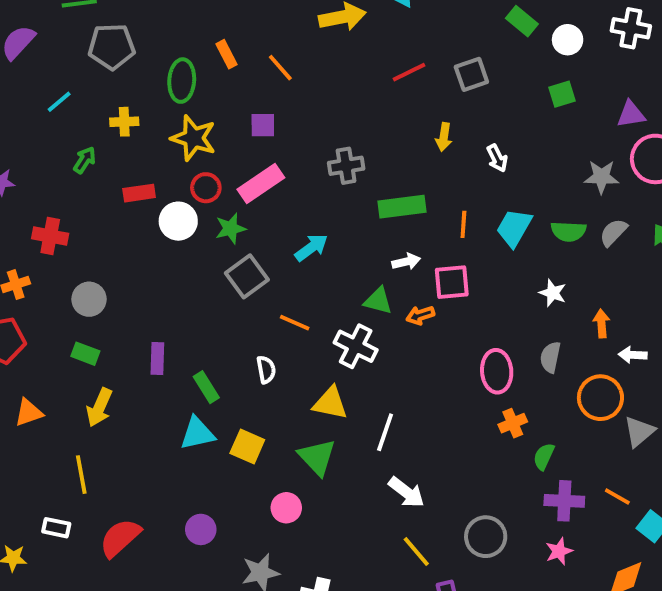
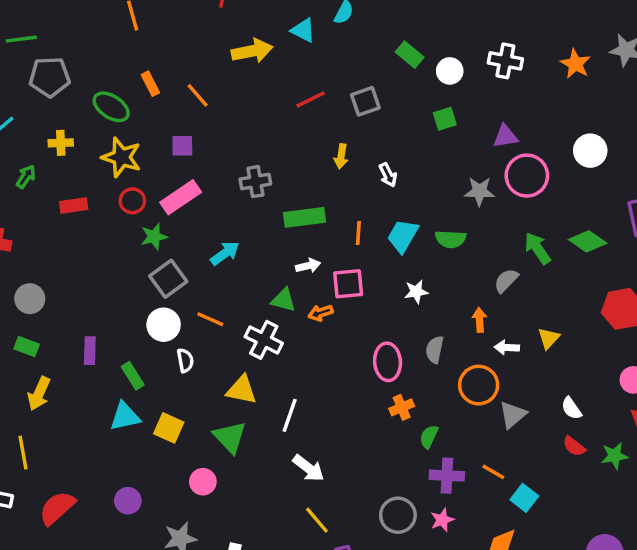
green ellipse: (182, 81) -> (111, 107), turned -60
white circle: (178, 221) -> (164, 325), moved
gray semicircle: (613, 232) -> (506, 281), moved
white star: (553, 293) -> (416, 292), moved, turned -30
gray circle: (486, 537) -> (398, 515), moved

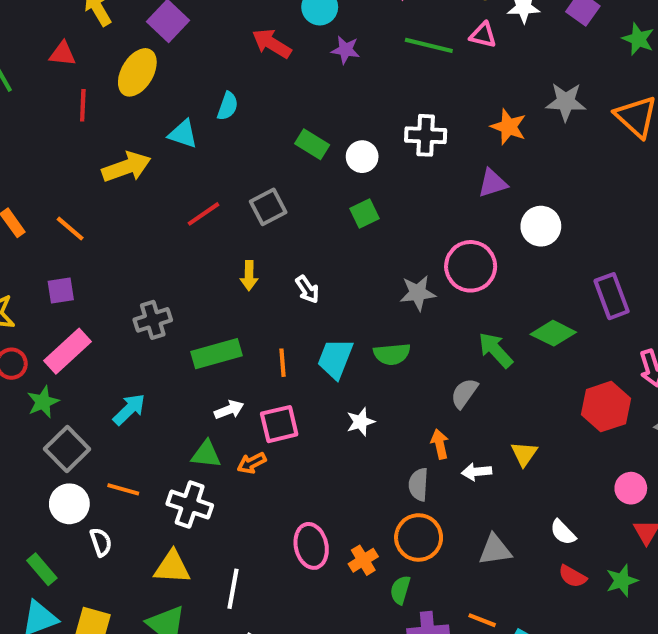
purple triangle: (505, 136) -> (493, 183), moved
gray semicircle: (435, 350) -> (418, 484), moved
pink ellipse: (388, 362) -> (311, 546), moved
orange circle: (479, 385) -> (419, 537), moved
gray triangle: (513, 415) -> (495, 550), turned 40

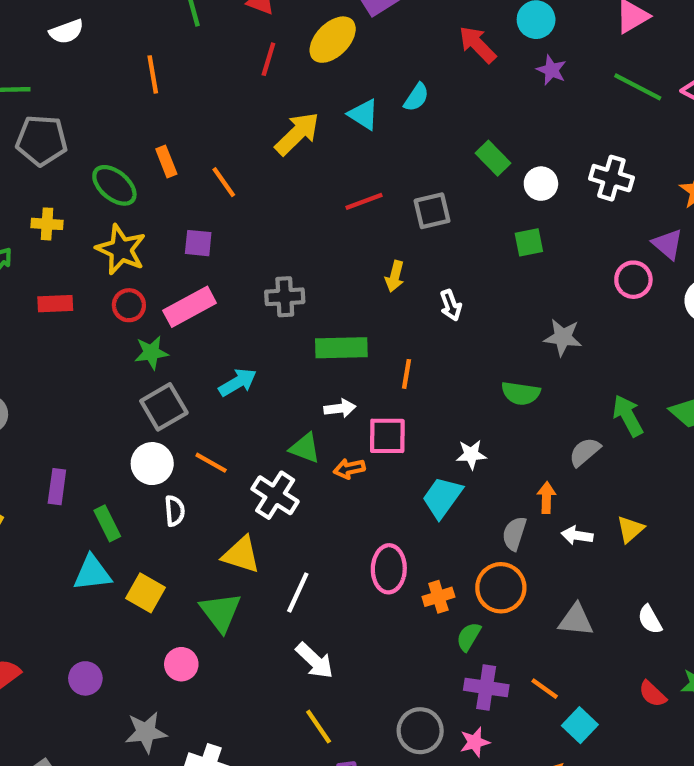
yellow arrow: (126, 167) -> (297, 134), turned -39
purple triangle: (493, 183) -> (668, 244), turned 44
pink circle: (471, 266) -> (633, 280), moved, size x0.7
cyan trapezoid: (335, 359) -> (442, 497), moved
red semicircle: (572, 576) -> (653, 694), moved

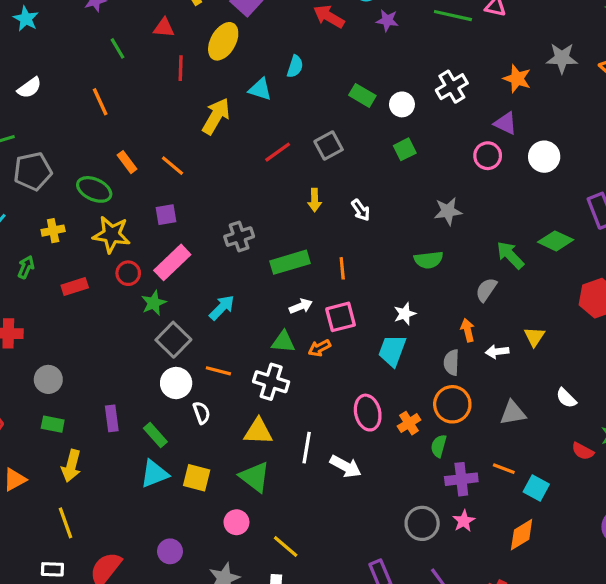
white cross: (611, 178) -> (452, 87), turned -32
white arrow: (315, 661) -> (346, 466), moved
yellow line: (319, 727) -> (286, 546), moved

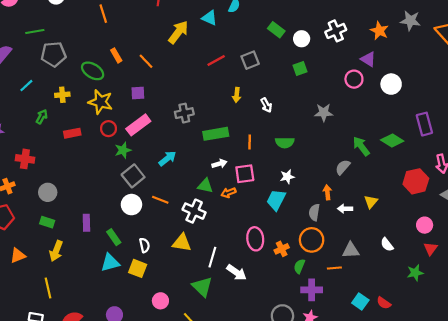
green semicircle: (428, 260) -> (285, 143), moved
white semicircle: (202, 413) -> (145, 245), moved
red semicircle: (583, 451) -> (384, 303), moved
orange line: (504, 469) -> (334, 268), moved, turned -32
green triangle: (255, 477) -> (202, 287), moved

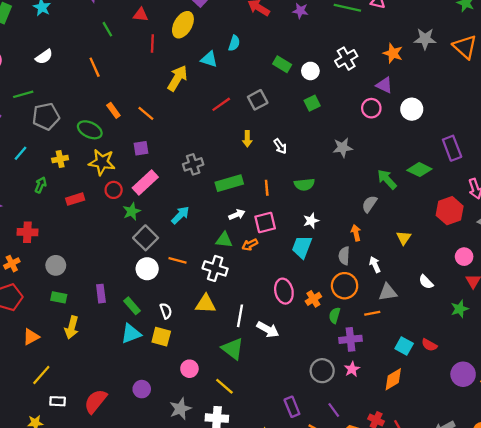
white arrow: (345, 209) -> (375, 265), moved, turned 72
yellow line: (48, 288) -> (41, 375), moved, turned 60

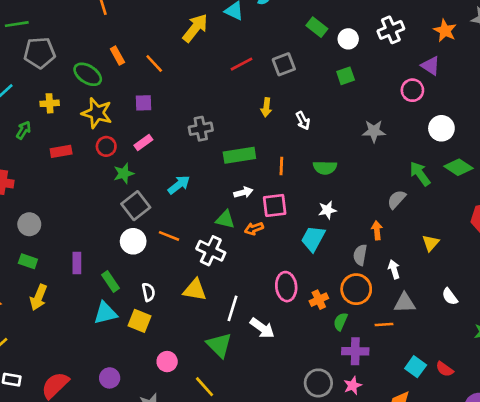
white circle: (412, 109) -> (441, 128), moved
pink rectangle: (145, 182) -> (143, 142), size x0.6

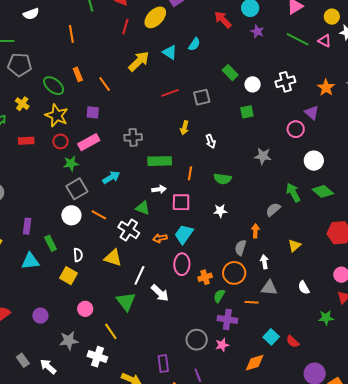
yellow cross: (50, 103) -> (22, 104), turned 32
pink rectangle: (143, 142) -> (89, 142), size x1.5
orange arrow: (254, 229) -> (160, 238), moved
cyan trapezoid: (313, 239) -> (184, 234), moved
cyan triangle: (105, 313) -> (30, 261), moved

